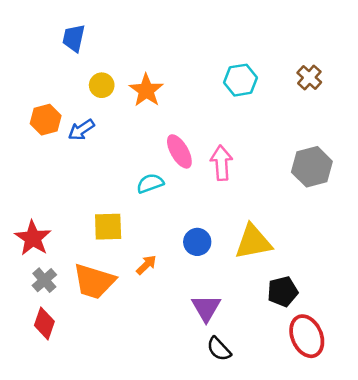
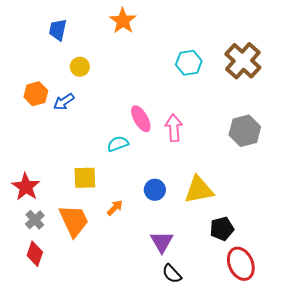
brown cross: (309, 78) -> (243, 61), size x1.8
orange star: (146, 90) -> (123, 21), moved
orange trapezoid: (94, 281) -> (74, 221), turned -132

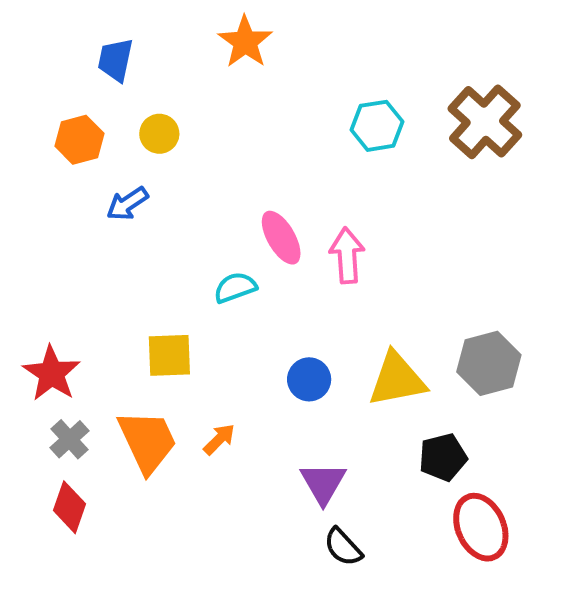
orange hexagon: (36, 94) -> (79, 140), moved
gray hexagon: (245, 131) -> (489, 363), moved
orange arrow: (115, 208) -> (219, 439), moved

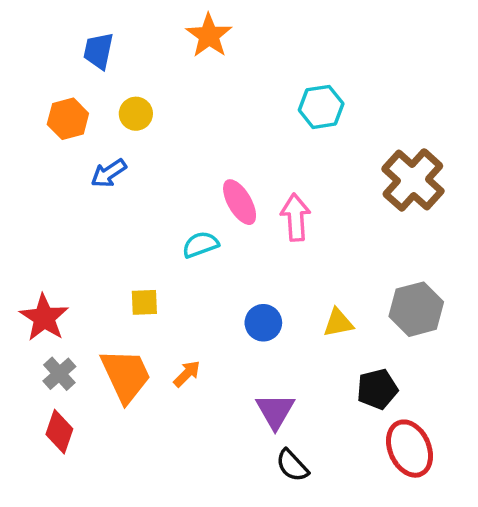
brown cross: (485, 122) -> (413, 180), moved
yellow square: (169, 355) -> (144, 302), size x0.7
yellow triangle: (397, 379) -> (338, 323), size x0.6

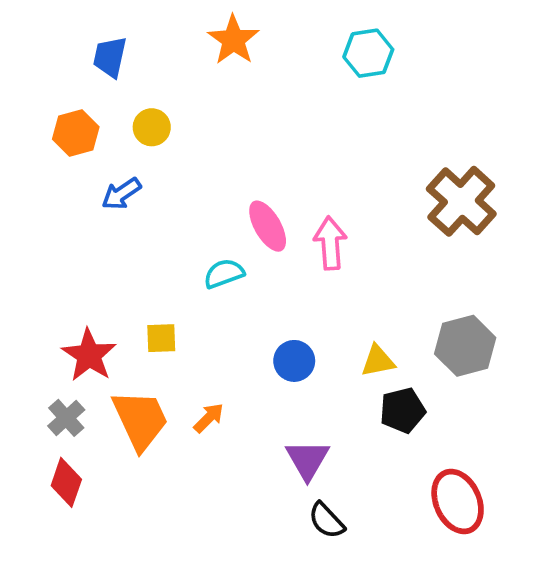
cyan hexagon: (321, 107) -> (368, 53), moved
red star: (44, 318) -> (89, 355), moved
black pentagon: (377, 389) -> (402, 410), moved

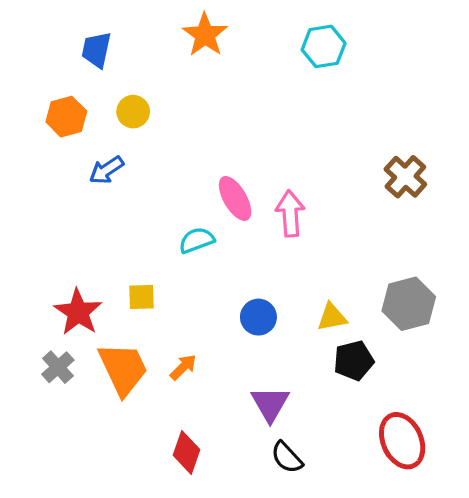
brown cross: (461, 201) -> (405, 177), size x0.7
red diamond: (66, 482) -> (187, 452), moved

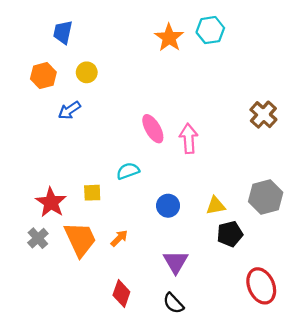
orange star: (205, 35) -> (169, 38), moved
cyan semicircle: (197, 240) -> (128, 171), moved
black semicircle: (287, 457) -> (173, 303), moved

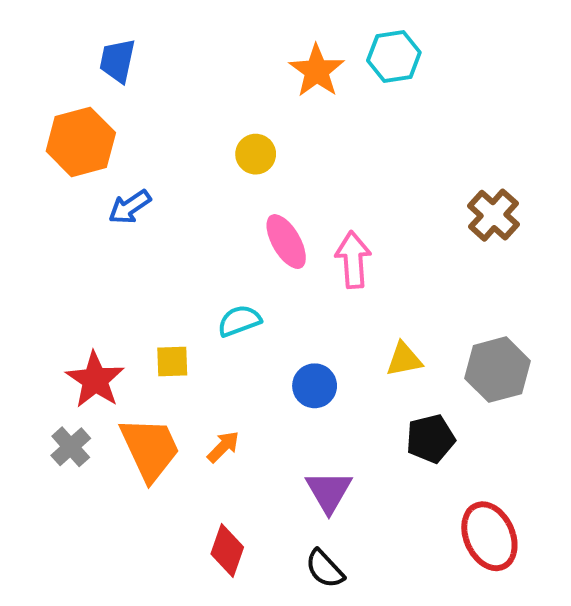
yellow circle: (87, 72) -> (256, 154), moved
orange hexagon: (43, 76) -> (81, 142), size x1.4
yellow triangle: (216, 206) -> (404, 359), moved

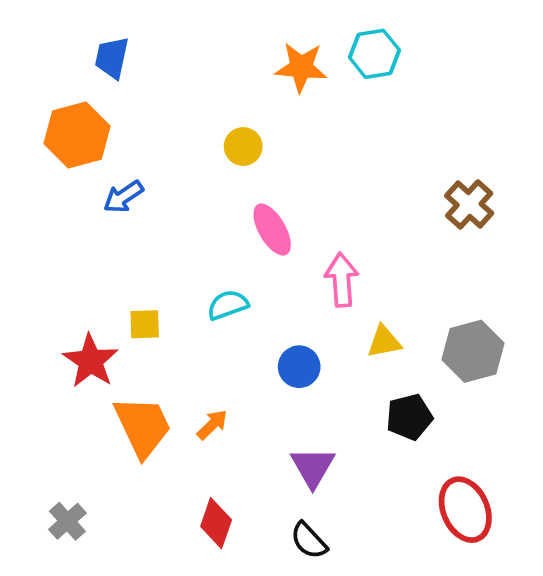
orange star: (317, 71) -> (301, 67), turned -30
pink arrow: (353, 260) -> (342, 280), moved
yellow square: (172, 361) -> (145, 324), moved
gray cross: (71, 447) -> (67, 521), moved

